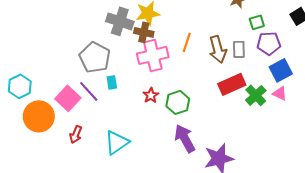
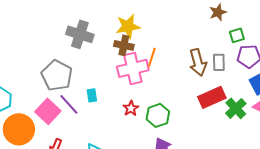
gray cross: (120, 21) -> (80, 34), moved
orange line: (187, 42) -> (152, 57), moved
gray pentagon: (95, 57) -> (57, 75), moved

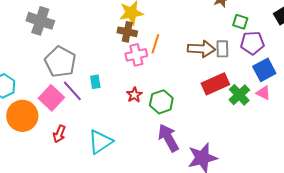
gray cross: (80, 34) -> (40, 21), moved
green square: (237, 35) -> (240, 22), turned 35
brown arrow: (198, 62) -> (201, 49), turned -72
pink cross: (133, 68) -> (136, 55), size x0.7

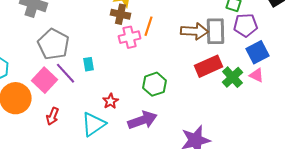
gray rectangle: (222, 49) -> (216, 31), size x1.5
red star: (134, 95) -> (110, 101), moved
purple arrow: (168, 138) -> (142, 120), moved, turned 100

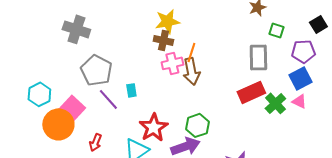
purple pentagon: (246, 25) -> (303, 51), moved
brown arrow: (194, 31) -> (191, 71), moved, turned 76
pink square: (44, 80) -> (72, 108), moved
green hexagon: (154, 84) -> (197, 125), moved
red star: (110, 101) -> (153, 127), size x1.8

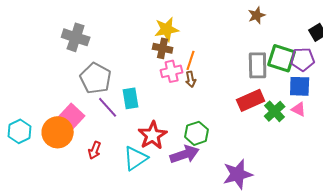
green square: (276, 30) -> (282, 58), moved, size x1.8
brown arrow: (191, 71) -> (191, 79), size x0.6
blue square: (300, 78) -> (300, 86), turned 30
cyan rectangle: (131, 90) -> (131, 98), size x1.5
cyan hexagon: (39, 94) -> (20, 131), moved

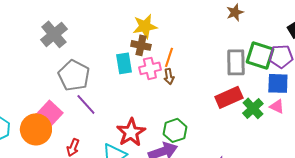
gray cross: (76, 37) -> (54, 34), turned 32
cyan rectangle: (131, 98) -> (124, 63), moved

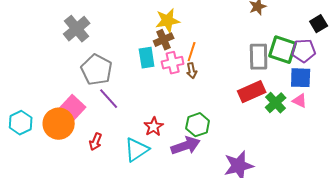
brown cross: (141, 45) -> (164, 40), turned -36
red star: (131, 132) -> (154, 127), size x0.7

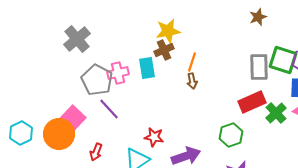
pink cross: (173, 63) -> (118, 73), moved
green hexagon: (198, 125) -> (231, 135), moved
red star: (154, 127) -> (154, 137), turned -30

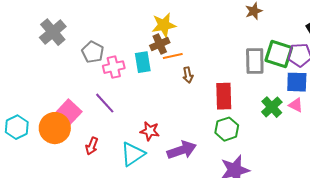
gray cross: (77, 39) -> (53, 32), moved
orange line: (192, 62) -> (173, 56), moved, turned 60
gray pentagon: (97, 80) -> (93, 52), moved, size x0.7
red rectangle: (252, 102) -> (224, 96), moved, turned -68

